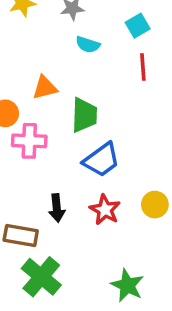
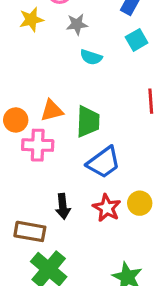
red line: (143, 67) -> (151, 101), moved
orange triangle: (45, 88) -> (52, 111), moved
yellow circle: (155, 205) -> (140, 203), moved

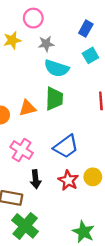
cyan semicircle: (91, 57) -> (57, 68), size x1.5
green trapezoid: (88, 122) -> (54, 99), moved
pink cross: (38, 145) -> (22, 150), moved, turned 30

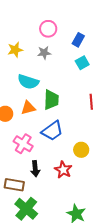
pink circle: (33, 18) -> (48, 29), moved
cyan semicircle: (57, 68) -> (28, 82), moved
blue trapezoid: (66, 147) -> (52, 131), moved
yellow circle: (93, 177) -> (81, 150), moved

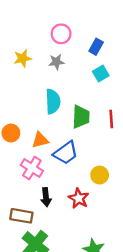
cyan semicircle: (28, 82) -> (53, 102), moved, turned -110
green trapezoid: (51, 100) -> (81, 117), moved
orange triangle: (28, 108) -> (40, 140), moved

